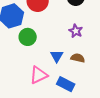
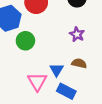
blue triangle: (57, 56) -> (57, 70), moved
pink triangle: (39, 75) -> (37, 82), turned -36

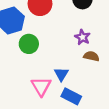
brown semicircle: (79, 63) -> (91, 56), moved

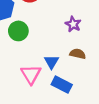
brown semicircle: (91, 56) -> (78, 54), moved

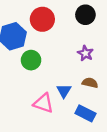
pink triangle: (31, 74) -> (43, 103), turned -40
blue rectangle: (62, 85) -> (85, 113), moved

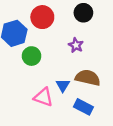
purple star: (85, 53) -> (76, 45), moved
brown semicircle: (90, 83) -> (88, 78), size x1.6

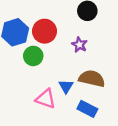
red circle: (42, 17) -> (45, 31), moved

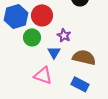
purple star: (79, 45) -> (64, 35), moved
blue triangle: (66, 86) -> (54, 52), moved

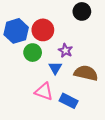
blue rectangle: (80, 84) -> (69, 101), moved

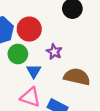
blue triangle: (55, 68) -> (34, 71), moved

